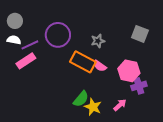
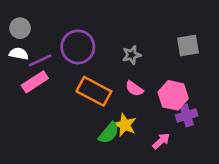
gray square: (140, 34) -> (188, 46), turned -30
orange rectangle: (83, 62) -> (94, 91), moved
yellow star: (93, 107) -> (125, 125), moved

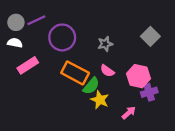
gray square: (188, 46) -> (150, 36), turned -36
purple line: (40, 60) -> (36, 20), moved
green semicircle: (109, 133) -> (91, 86), moved

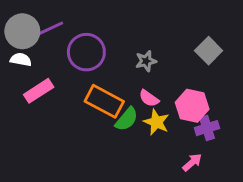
gray circle: (16, 22) -> (22, 31), size x1.5
yellow star: (100, 100) -> (156, 122), moved
pink arrow: (129, 113) -> (192, 162), moved

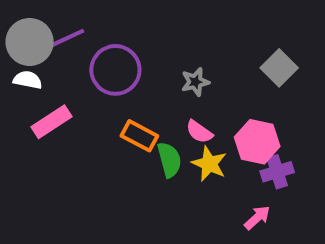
orange rectangle: (104, 101) -> (139, 136), size x0.7
green semicircle: (127, 119) -> (169, 160), turned -55

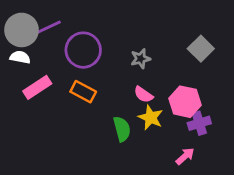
orange rectangle: (139, 136) -> (83, 92), moved
green semicircle: (169, 160) -> (122, 129), moved

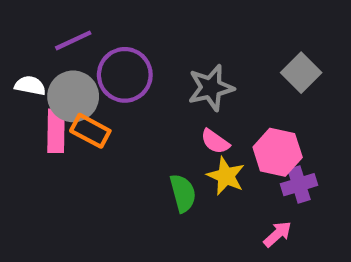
gray circle: (22, 30) -> (73, 96), moved
gray star: (141, 59) -> (211, 88), size x1.5
pink rectangle: (37, 87) -> (56, 131), turned -56
orange rectangle: (83, 92) -> (90, 131), moved

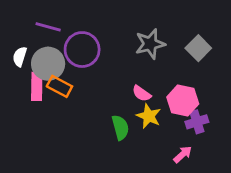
purple line: (73, 40) -> (48, 27), turned 40
white semicircle: (30, 86) -> (20, 57), turned -84
gray star: (211, 88) -> (150, 44), moved

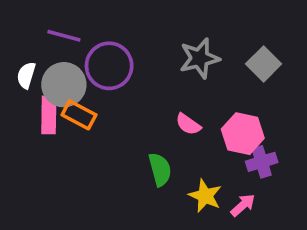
yellow star: (149, 116) -> (205, 196), moved

